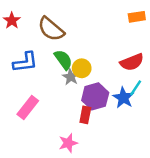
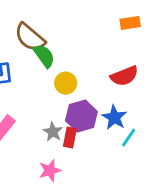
green semicircle: (63, 60) -> (44, 56), moved
gray star: (71, 77) -> (53, 132), moved
cyan line: (136, 88) -> (129, 138), moved

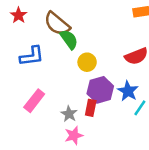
gray star: (53, 132) -> (69, 114), moved

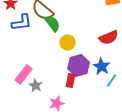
blue L-shape: (32, 56) -> (22, 22), moved
gray star: (69, 114) -> (36, 85), moved

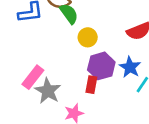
gray star: (36, 85) -> (48, 91), size x1.5

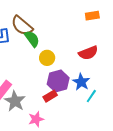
red rectangle: (91, 85) -> (50, 96), turned 48

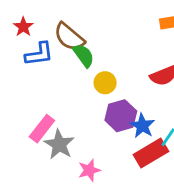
blue star: (81, 82) -> (142, 126), moved
red rectangle: (50, 96) -> (151, 153), moved, size x1.6

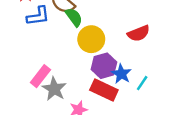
yellow circle: (105, 83) -> (91, 39), size x1.5
red rectangle: (151, 153) -> (104, 90), moved, turned 56

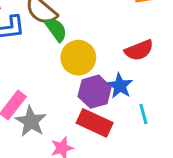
blue star: (121, 74) -> (120, 86), moved
cyan line: (142, 83) -> (143, 114), turned -49

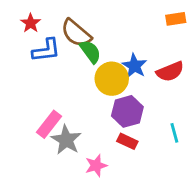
blue star: (120, 86) -> (134, 66), moved
red rectangle: (95, 123) -> (127, 141), size x0.6

